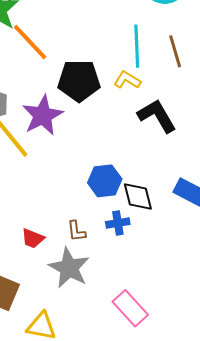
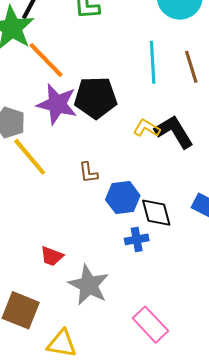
yellow L-shape: (127, 80) -> (147, 128), moved
purple star: (43, 115) -> (57, 104), moved, turned -30
brown L-shape: (76, 231) -> (88, 173), moved

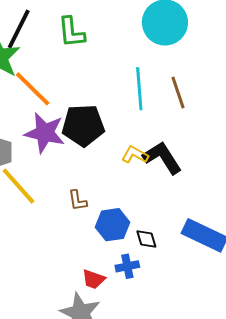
black diamond: (156, 213) -> (146, 239), size x0.7
red trapezoid: (52, 256) -> (94, 279), moved

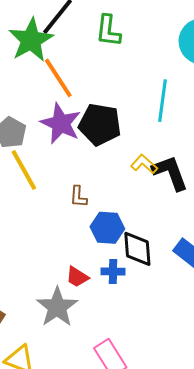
black diamond: (146, 239) -> (137, 249), size x1.6

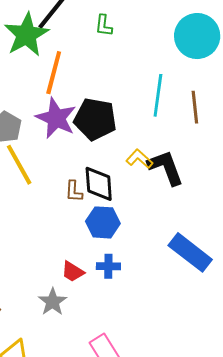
green L-shape: (108, 31) -> (104, 26), size x0.7
orange line: (58, 78) -> (54, 73), turned 48
black diamond: (137, 249) -> (99, 184), moved
gray star: (57, 307) -> (53, 302), size x0.7

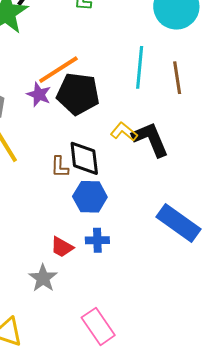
orange line: (54, 73) -> (58, 70), moved, turned 45
purple star: (56, 118) -> (39, 95), size x0.6

